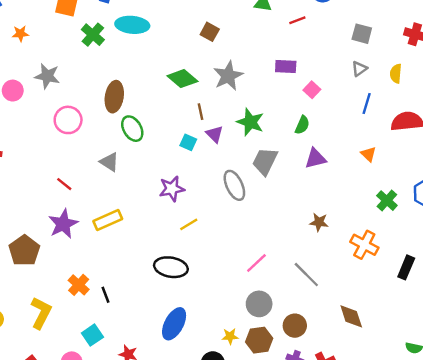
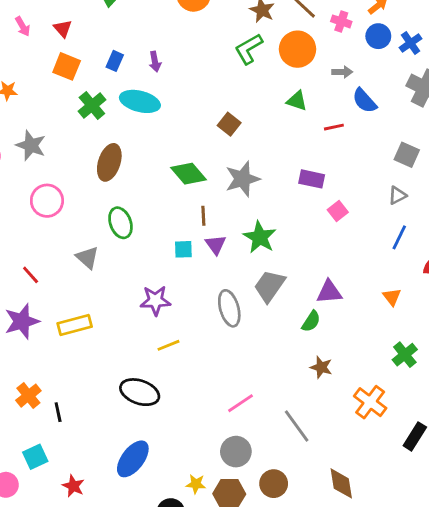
brown ellipse: (114, 97) -> (109, 162), moved
green semicircle: (302, 125) -> (311, 321), moved
cyan square: (188, 142) -> (183, 249), turned -35

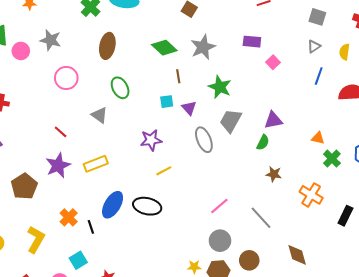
purple triangle: (216, 245) -> (189, 108), moved
orange triangle: (392, 297) -> (318, 138), moved, turned -32
blue ellipse: (133, 459) -> (113, 205), moved

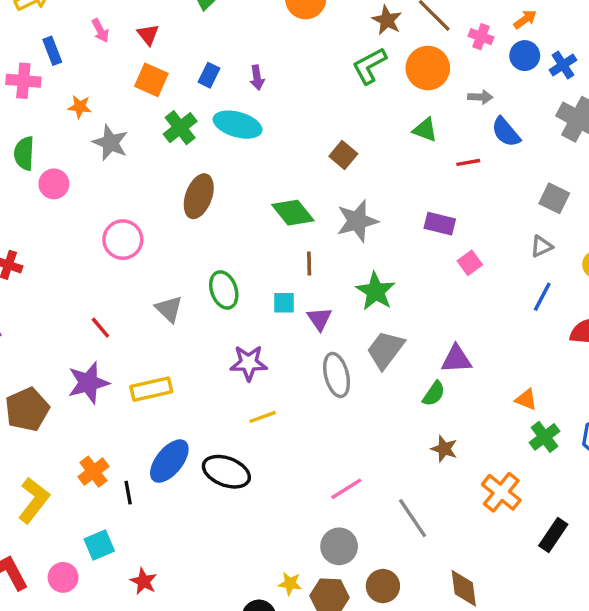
gray star: (50, 40) -> (110, 143), moved
green ellipse: (120, 88) -> (224, 290), moved

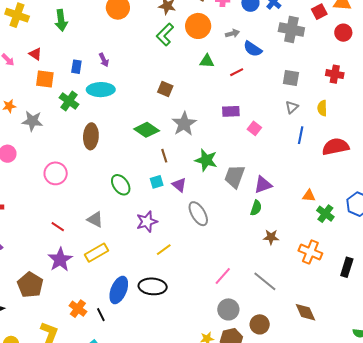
gray triangle: (169, 309) -> (95, 220), moved
gray trapezoid: (385, 350) -> (235, 176), moved

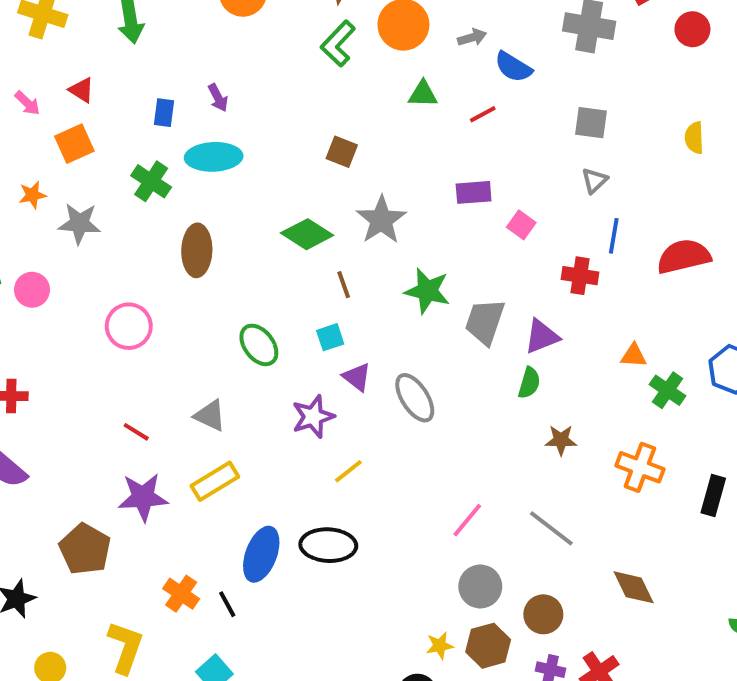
red cross: (335, 74) -> (580, 276), moved
orange square: (45, 79) -> (74, 144), moved, turned -30
yellow semicircle: (322, 108) -> (694, 138), moved
purple triangle: (179, 185) -> (357, 377), moved
purple star: (60, 260) -> (143, 497), turned 30

